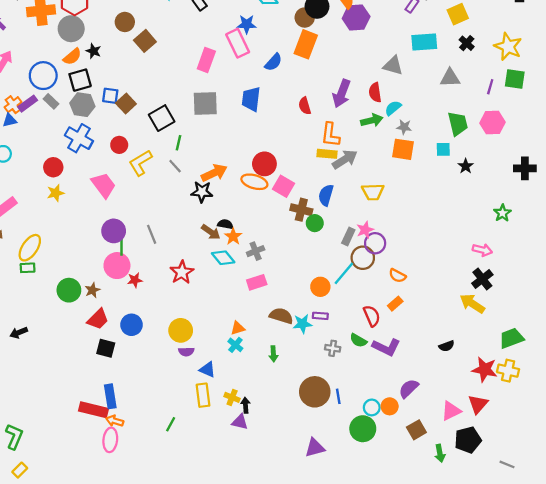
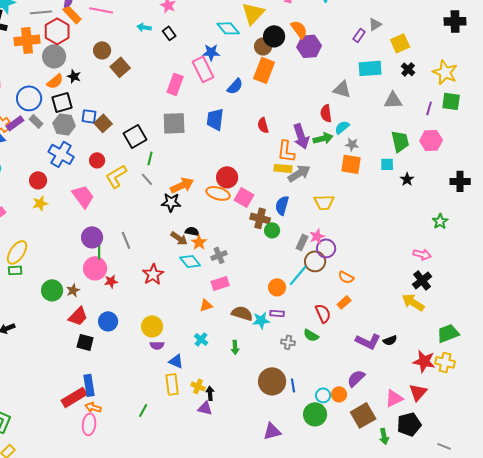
purple arrow: (342, 93) -> (301, 136), moved, turned -40
orange triangle: (238, 328) -> (206, 305), moved
purple L-shape: (386, 347) -> (368, 341), moved
red rectangle: (94, 410) -> (74, 397), turned -45
brown square: (416, 430) -> (363, 415), size x1.4

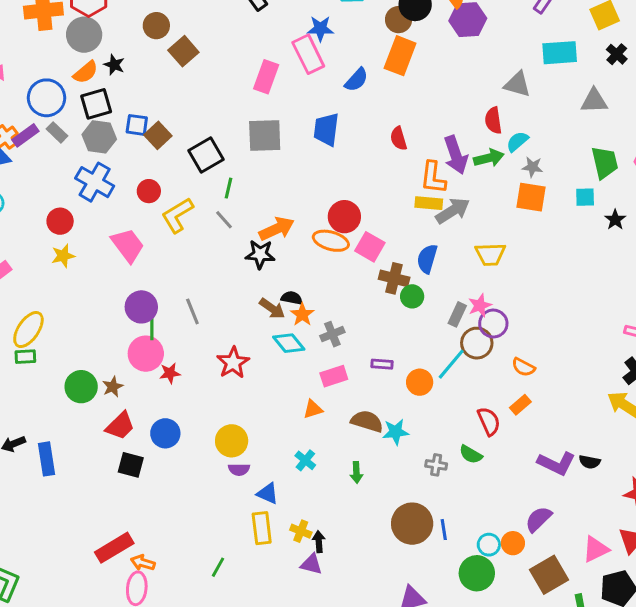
purple rectangle: (277, 313) -> (382, 364), moved
black semicircle: (390, 340) -> (590, 462), turned 32
blue rectangle: (89, 385) -> (46, 459), moved

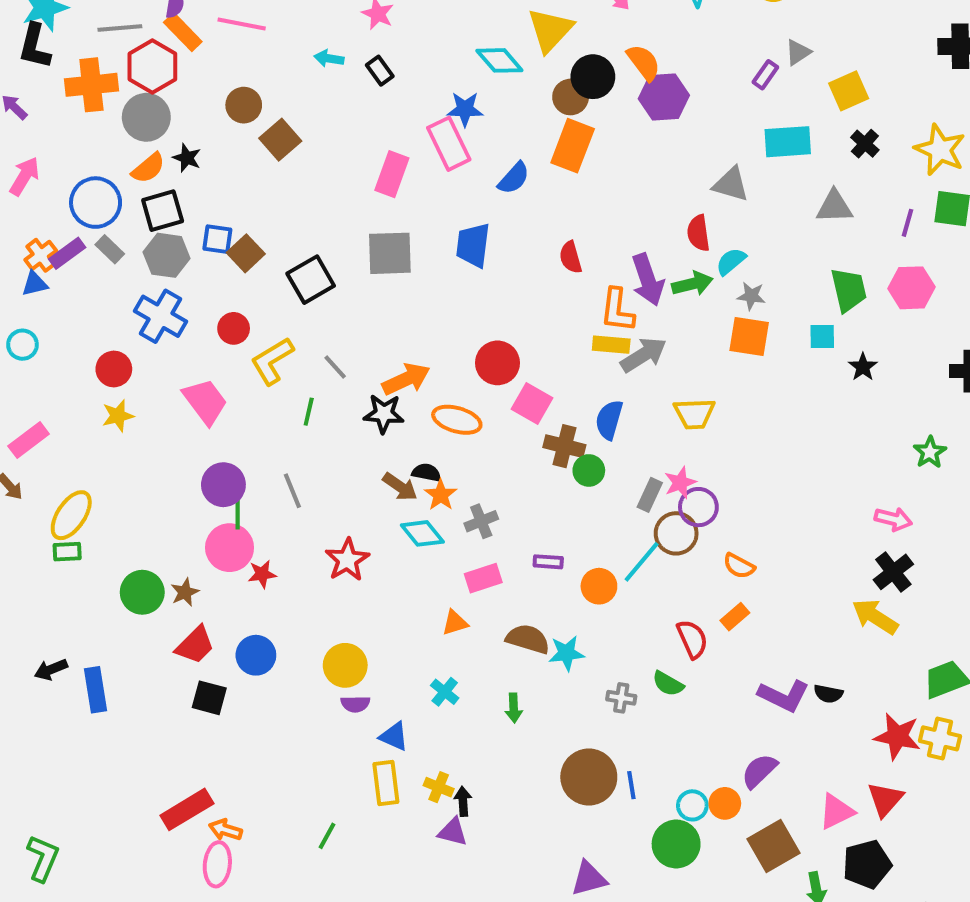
green line: (229, 188) -> (309, 412), moved
orange ellipse: (331, 241) -> (457, 420), moved

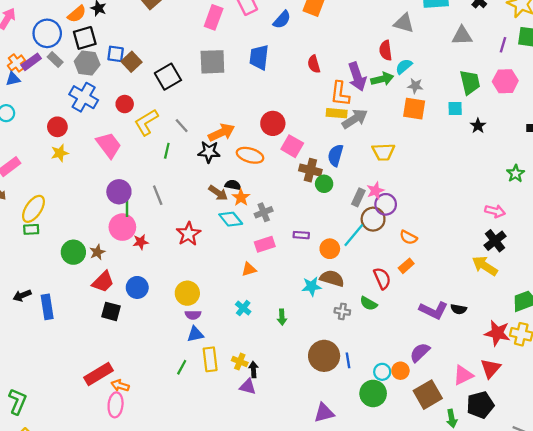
brown semicircle: (528, 639) -> (332, 278), moved
blue triangle: (394, 736) -> (195, 334), moved, turned -36
green line: (327, 836) -> (182, 367), moved

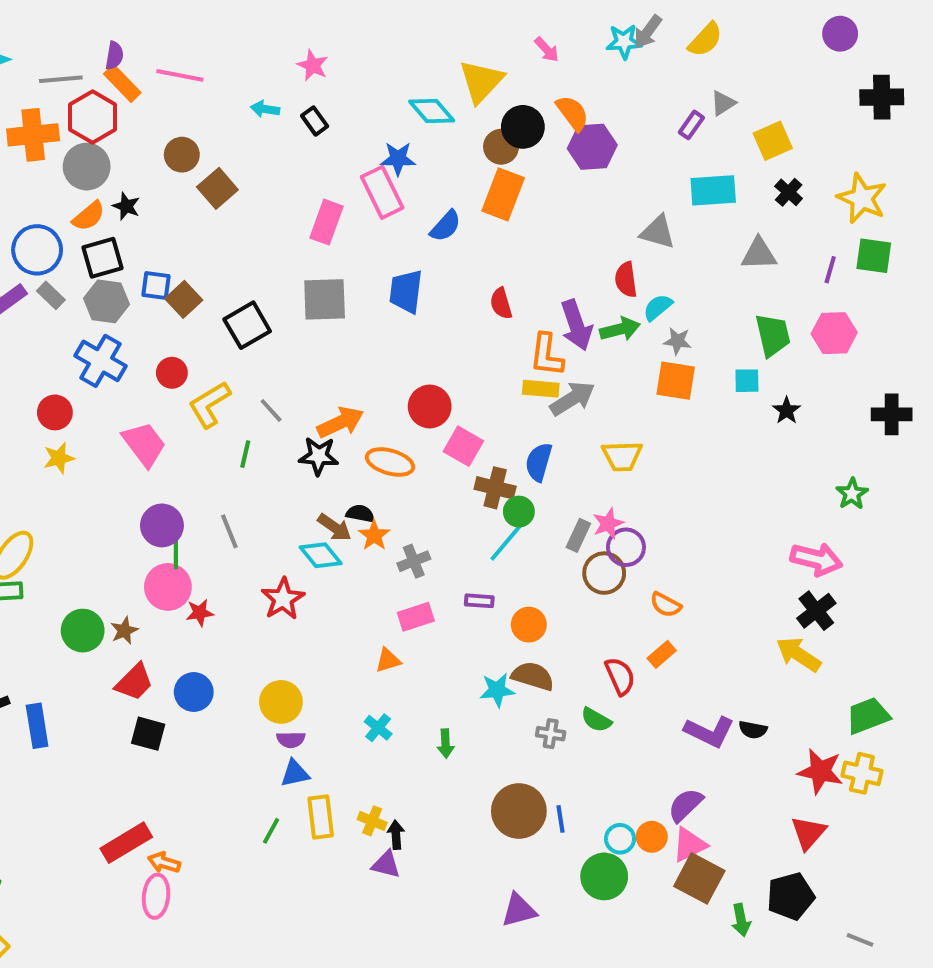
pink arrow: (495, 211) -> (816, 559), size x1.4
cyan diamond: (231, 219) -> (321, 555), moved
cyan line: (354, 235) -> (507, 541), moved
pink triangle: (463, 375) -> (689, 845), moved
brown square: (428, 395) -> (699, 878), turned -32

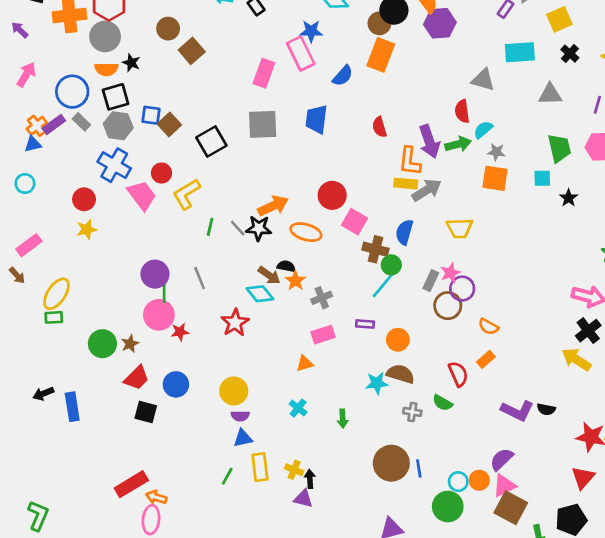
orange semicircle: (89, 216) -> (106, 69), turned 40
gray line: (271, 410) -> (238, 228), moved
pink trapezoid: (144, 444) -> (142, 195), moved

